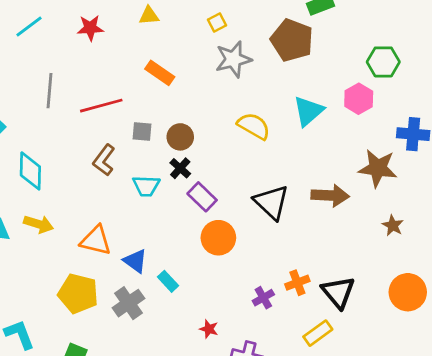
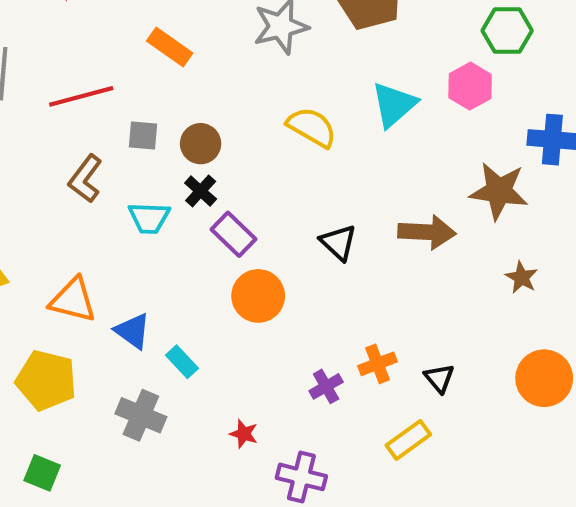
black triangle: (272, 202) -> (338, 242), size x0.7
black triangle: (338, 292) -> (439, 378), size x0.6
gray cross: (128, 303) -> (141, 415), moved, turned -32

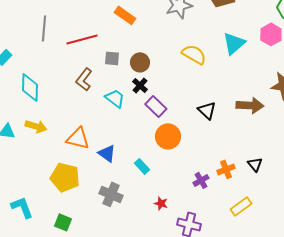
cyan trapezoid: (149, 218) -> (115, 98), turned -145
cyan rectangle: (182, 362) -> (142, 166), moved
black triangle: (439, 378) -> (255, 164), moved

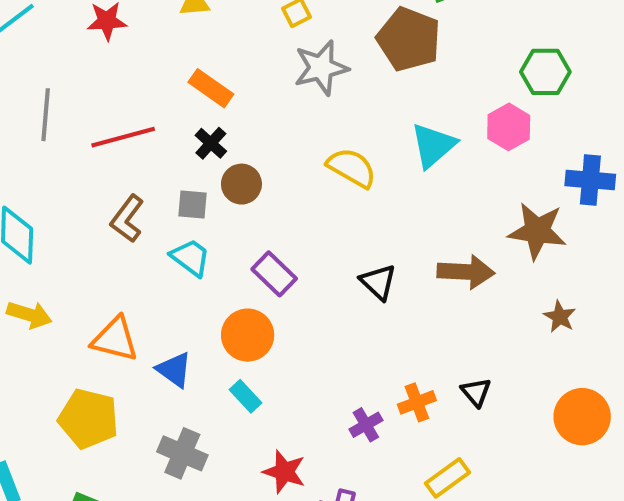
gray square: (112, 58) -> (192, 204), moved
black cross: (140, 85) -> (211, 143), moved
orange circle: (168, 136) -> (248, 335), moved
red star: (161, 203) -> (284, 472), size x1.5

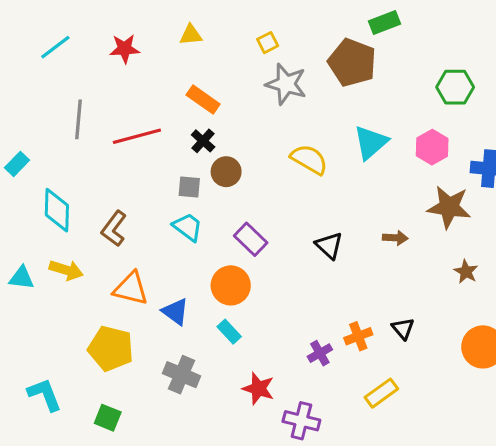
gray star: (321, 68) -> (286, 84), turned 30
pink hexagon: (509, 127) -> (432, 147), moved
brown L-shape: (127, 219) -> (114, 229), moved
brown arrow: (466, 272) -> (395, 238), size x0.6

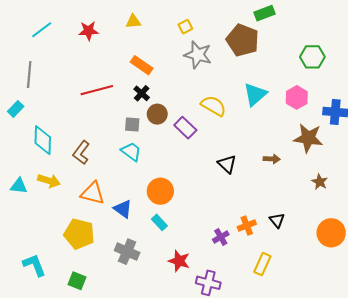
gray line: (78, 119) -> (29, 75), moved
purple rectangle: (251, 239) -> (185, 128), moved
yellow rectangle: (381, 393) -> (262, 264), turned -30

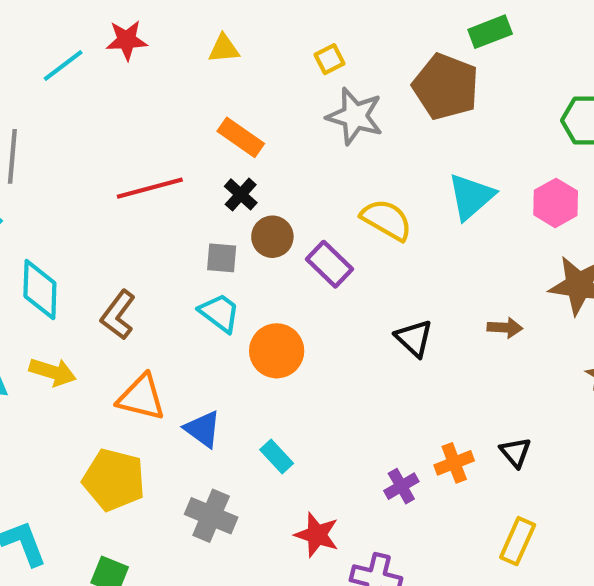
cyan line: (42, 30) -> (63, 66), moved
red star: (89, 31) -> (127, 40), moved
orange circle: (160, 191) -> (277, 351), moved
yellow rectangle: (262, 264) -> (518, 541), moved

